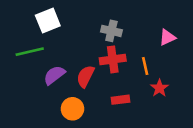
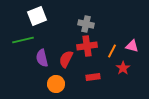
pink triangle: (167, 37) -> (132, 46), moved, turned 40
orange line: (145, 66) -> (112, 51), turned 40
purple semicircle: (54, 75) -> (42, 58), turned -66

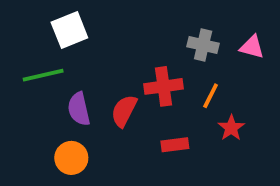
gray cross: (86, 24) -> (203, 45), moved
pink triangle: (132, 46) -> (252, 47), moved
orange circle: (56, 84) -> (71, 158), moved

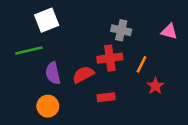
gray cross: (203, 45) -> (121, 30), moved
red semicircle: (124, 111) -> (83, 75), turned 35
red rectangle: (175, 145) -> (106, 97), moved

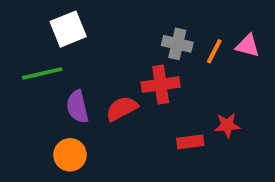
orange line: (141, 64) -> (214, 51), moved
red star: (155, 86) -> (227, 125), turned 30
red rectangle: (106, 97) -> (190, 142), moved

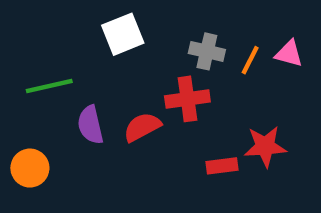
white square: (68, 29) -> (123, 34), moved
red star: (227, 125) -> (265, 146), size x1.4
orange circle: (70, 155) -> (30, 168), moved

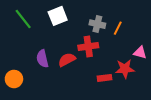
pink triangle: (289, 54) -> (140, 53), moved
green line: (49, 86) -> (23, 19), moved, turned 65

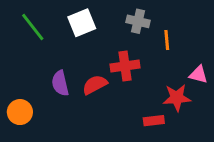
gray cross: (97, 24) -> (138, 21), moved
orange line: (118, 28) -> (167, 40), turned -32
red rectangle: (104, 78) -> (154, 121), moved

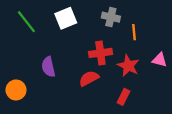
red semicircle: (95, 85) -> (89, 78), moved
red star: (177, 98) -> (128, 66), moved, turned 30
red rectangle: (154, 121) -> (124, 97), turned -56

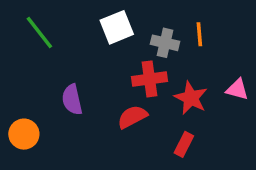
gray cross: (111, 17) -> (165, 43), moved
white square: (66, 18) -> (117, 27), moved
orange line: (134, 32) -> (199, 34), moved

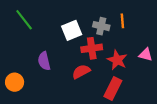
white square: (117, 27) -> (72, 30), moved
red rectangle: (184, 144) -> (113, 88), size x1.5

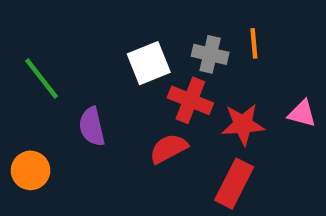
green line: (24, 20) -> (41, 78), moved
red cross: (92, 48) -> (190, 100), turned 30
red star: (117, 60) -> (243, 124), turned -30

